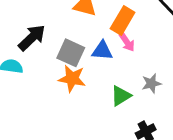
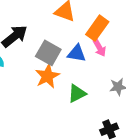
orange star: (72, 79) -> (47, 76), turned 30
green triangle: (121, 96) -> (77, 93), moved

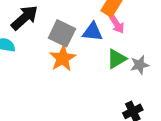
green triangle: (77, 93) -> (117, 59), moved

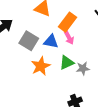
orange star: (63, 58) -> (41, 66), moved

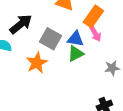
green triangle: (67, 63) -> (76, 54), moved
orange star: (41, 66) -> (37, 63), moved

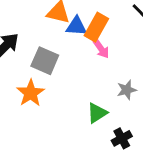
blue triangle: (75, 39) -> (76, 26), moved
green triangle: (76, 54) -> (97, 113), moved

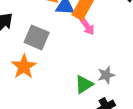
gray star: (127, 90) -> (106, 75), moved

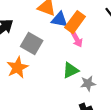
green triangle: (84, 84) -> (71, 70), moved

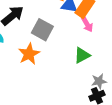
gray star: (88, 83) -> (99, 81), moved

